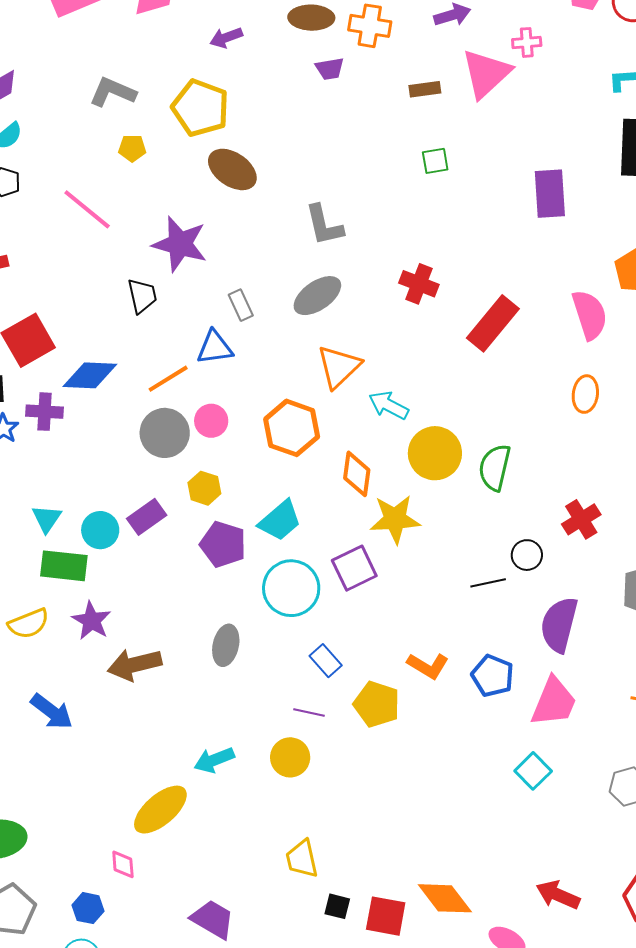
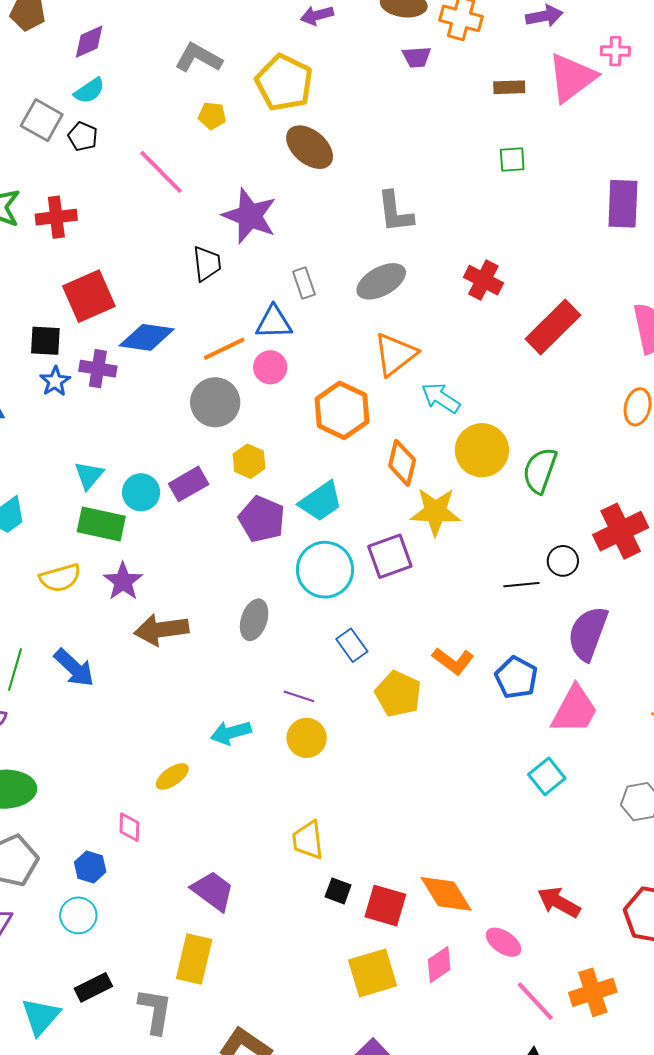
pink circle: (211, 421) -> (270, 367), moved
red cross: (581, 519) -> (621, 531), size x1.4
purple line: (309, 712) -> (299, 696), moved
yellow ellipse: (160, 810) -> (172, 776), size x0.6

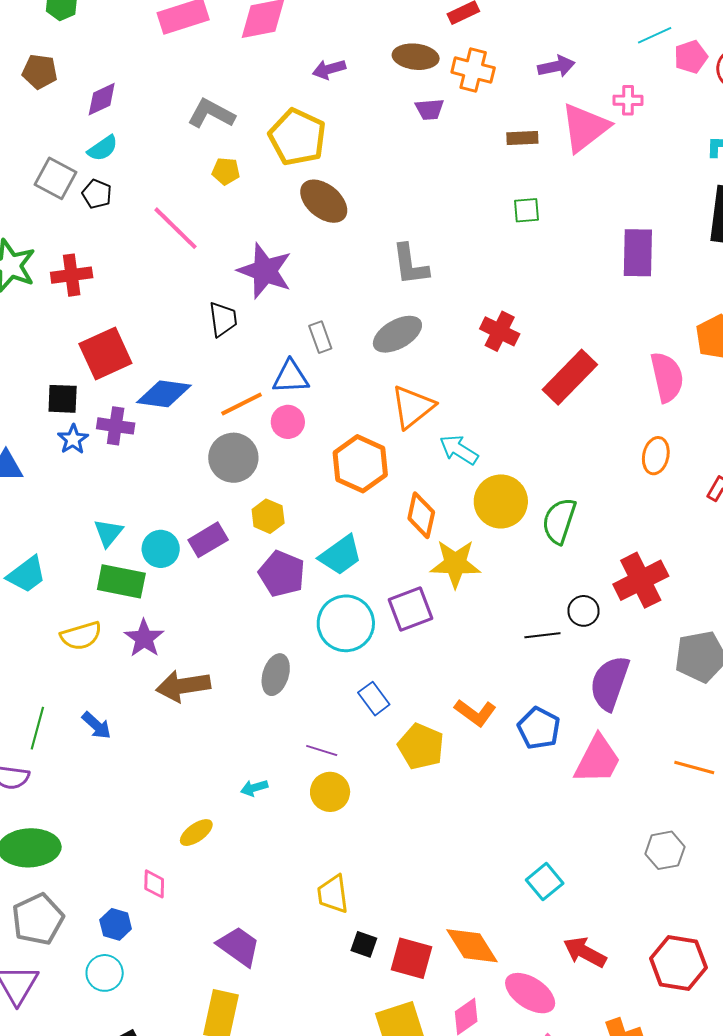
blue arrow: (74, 668) -> (97, 725), size x0.7
cyan arrow: (231, 733) -> (254, 788), size x0.7
cyan square: (547, 776) -> (545, 882), moved
pink ellipse: (503, 942) -> (530, 993), size x1.4

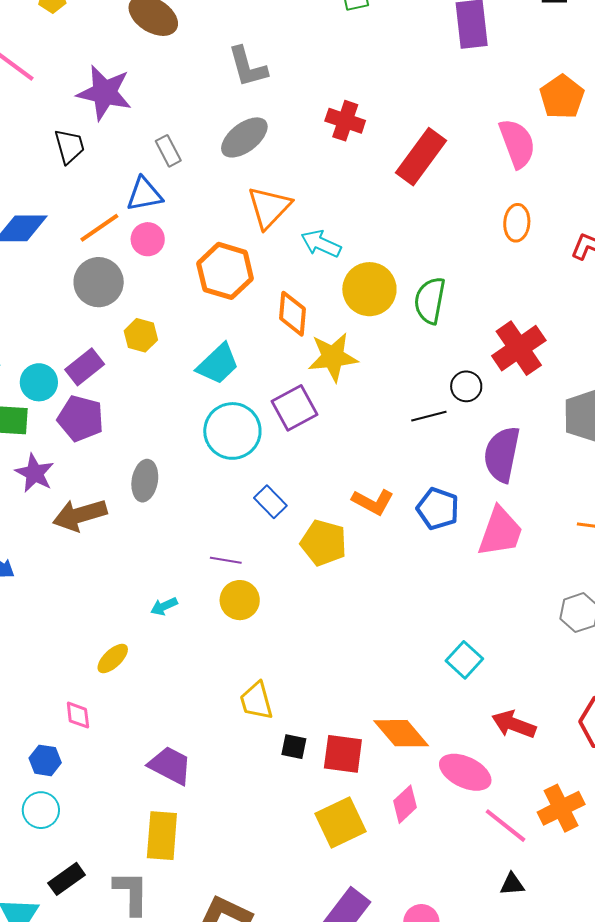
purple pentagon: (282, 574) -> (81, 418), moved
gray ellipse: (276, 675) -> (145, 481), moved

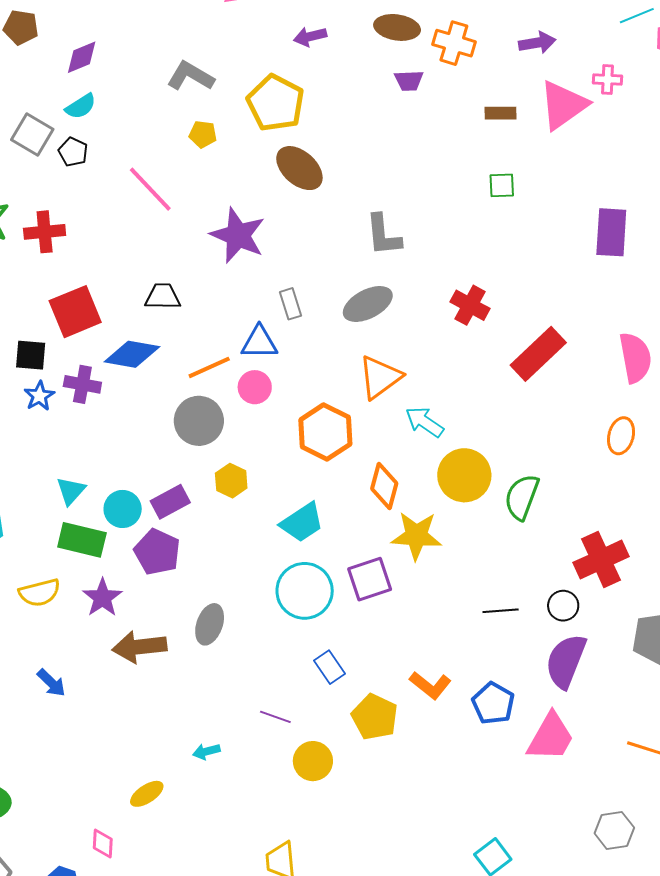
black trapezoid: (69, 146) -> (163, 297), moved, turned -84
black circle: (466, 386) -> (563, 606), moved
yellow circle: (240, 600) -> (313, 761), moved

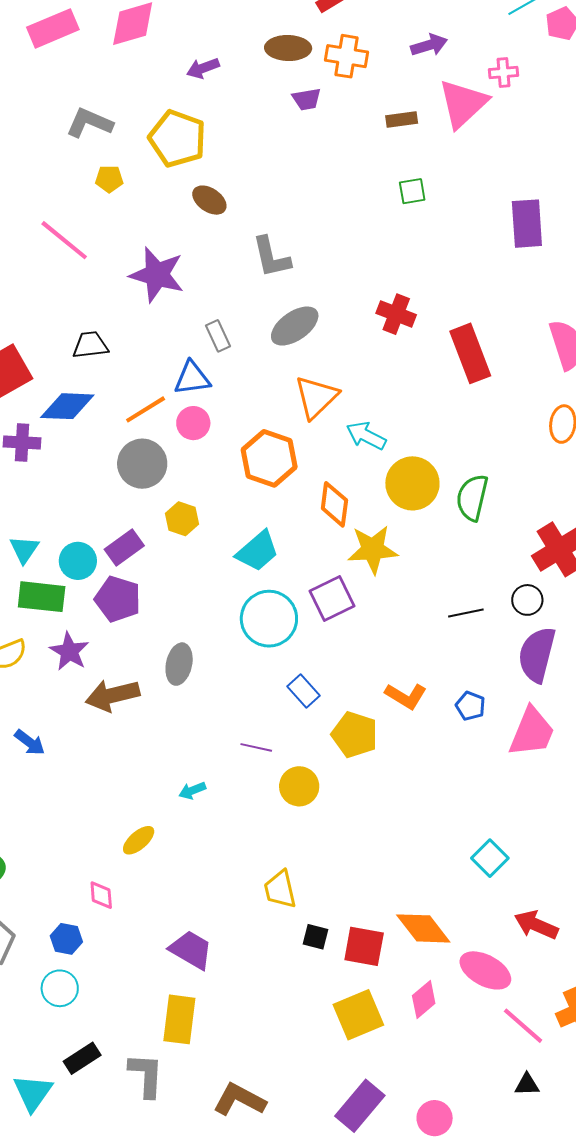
brown ellipse: (299, 168) -> (209, 200), size x0.7
gray L-shape: (383, 235) -> (271, 257), moved
red rectangle: (538, 354) -> (470, 353), turned -60
blue pentagon: (493, 703) -> (470, 706), size x0.7

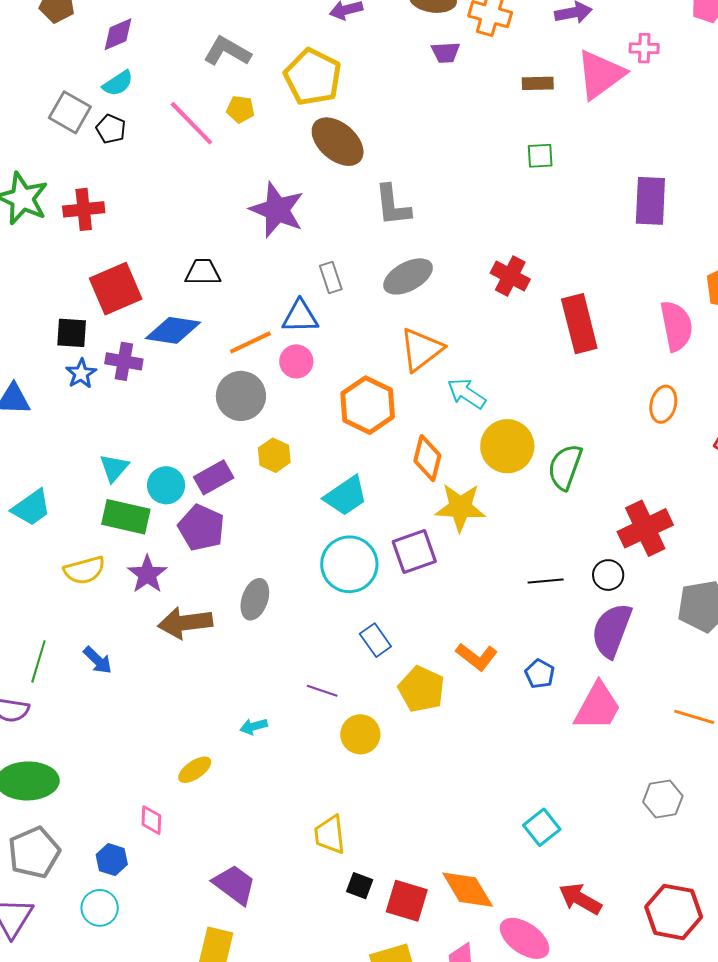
brown ellipse: (209, 200) -> (338, 142), size x1.6
pink line: (64, 240) -> (191, 123), moved

